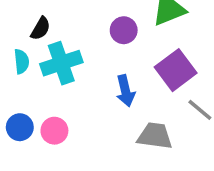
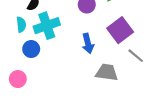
blue circle: (20, 127) -> (31, 49), moved
pink circle: (54, 131) -> (18, 79), moved

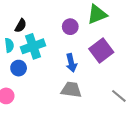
gray line: (136, 56) -> (119, 96), moved
gray trapezoid: (107, 72) -> (71, 90), moved

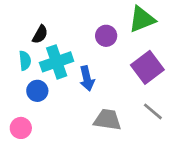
blue arrow: (71, 63) -> (87, 78), moved
gray line: (119, 96) -> (153, 111), moved

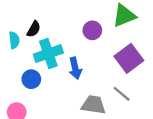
cyan semicircle: (25, 61) -> (14, 40), moved
gray line: (153, 111) -> (122, 94), moved

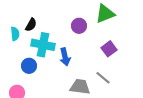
cyan cross: (48, 54) -> (43, 45), turned 30
purple square: (129, 58) -> (109, 49), size x0.7

